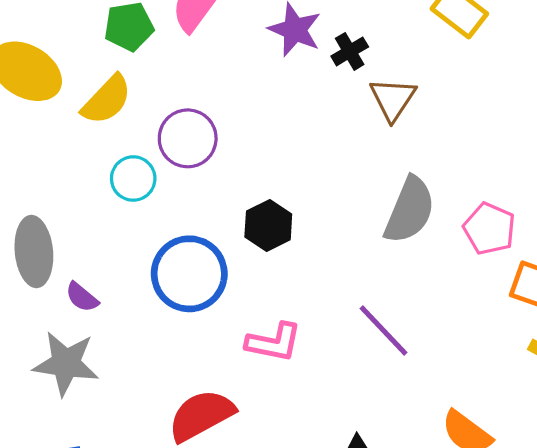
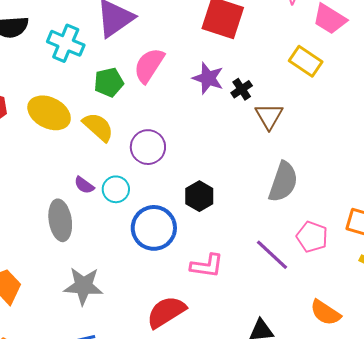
yellow semicircle: (107, 100) -> (98, 127), turned -88
cyan circle: (133, 179) -> (116, 189), moved
pink pentagon: (489, 229) -> (312, 237), moved
purple semicircle: (82, 297) -> (84, 185), moved

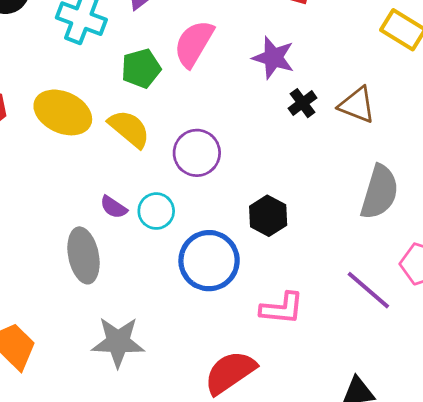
black cross: (242, 89) -> (302, 103), moved
brown triangle: (269, 116) -> (357, 105), turned -36

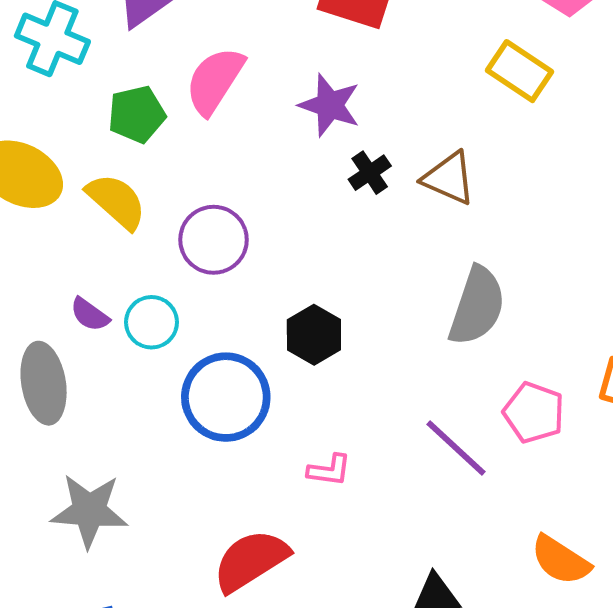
pink L-shape: (282, 308) -> (329, 470), size x0.7

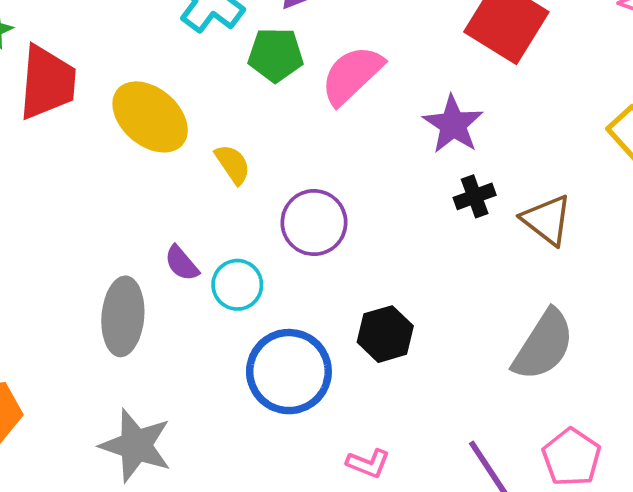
green pentagon: (137, 114) -> (276, 55), moved
yellow semicircle: (116, 201) -> (233, 164), size x0.7

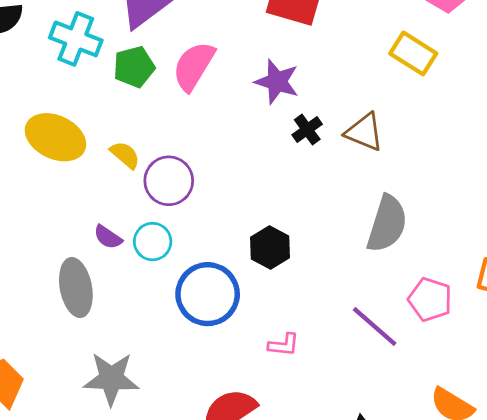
purple circle: (314, 223) -> (169, 181), moved

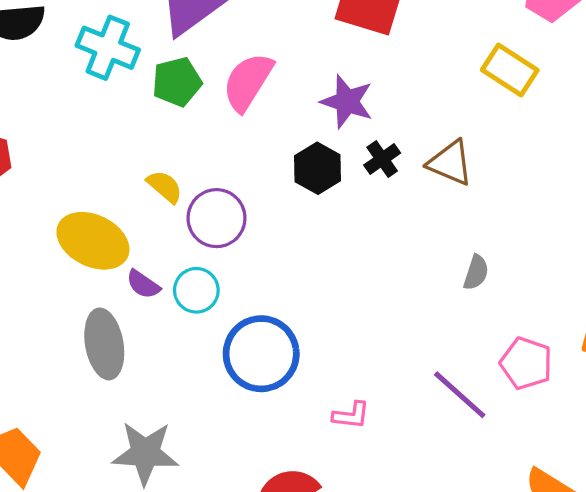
yellow ellipse: (55, 137) -> (93, 241), moved
gray semicircle: (387, 224) -> (476, 272), size x0.5
black hexagon: (270, 248) -> (318, 168), moved

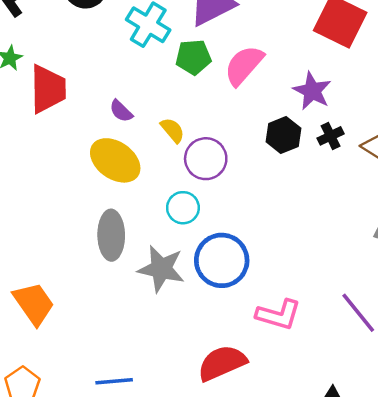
purple semicircle: (143, 284) -> (121, 111), moved
pink L-shape: (351, 415) -> (278, 315), size x1.6
gray star: (145, 453) -> (161, 269), moved

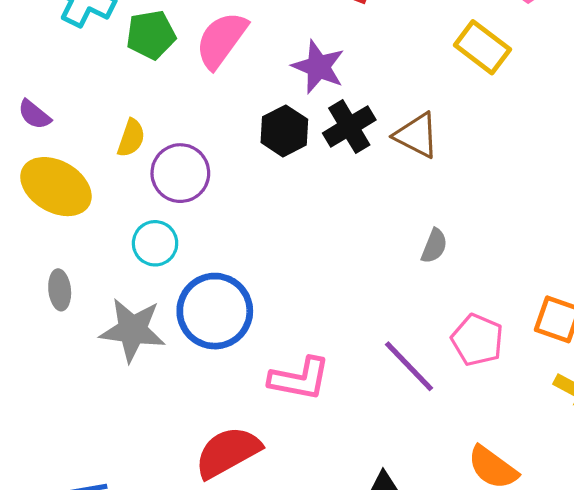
purple semicircle: (121, 111) -> (34, 115), moved
yellow semicircle: (173, 130) -> (131, 138), turned 64
black cross: (331, 136) -> (349, 126), size x1.4
gray ellipse: (111, 235) -> (60, 290), size x0.6

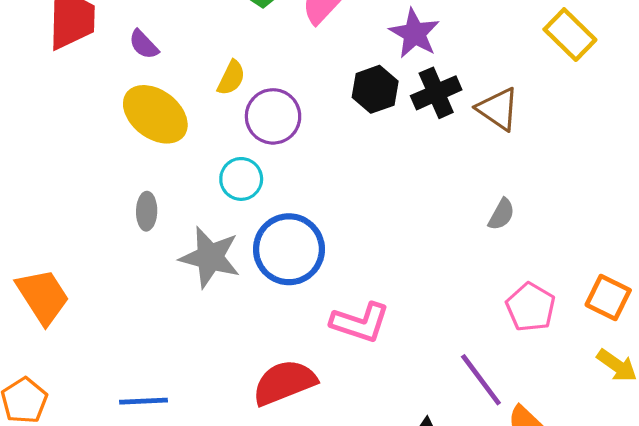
purple line: (409, 366) -> (481, 380), moved

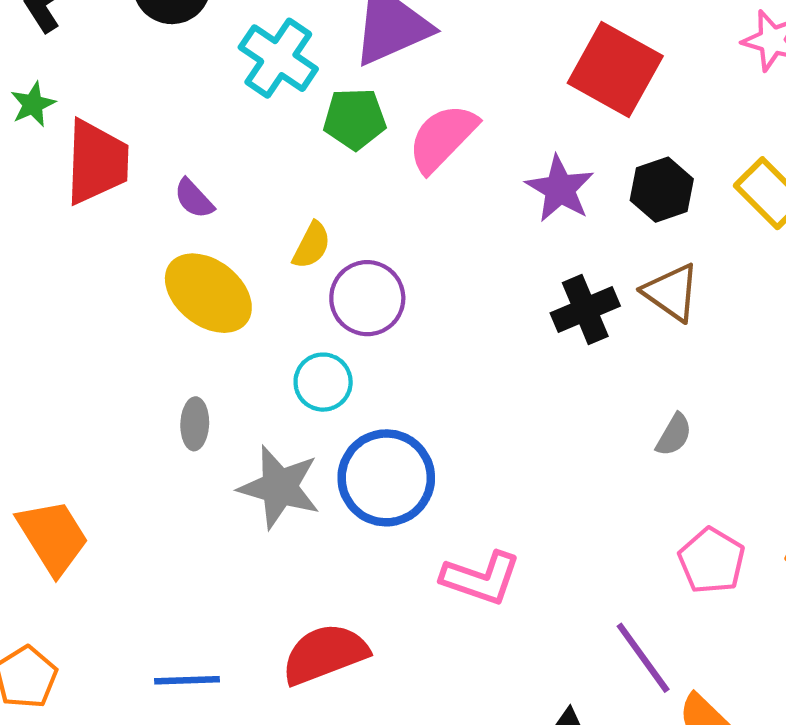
black hexagon: (375, 89) -> (662, 190), moved
black cross: (436, 93) -> (585, 310), moved
red semicircle: (284, 383) -> (325, 654), moved

